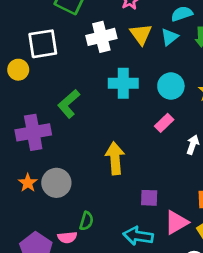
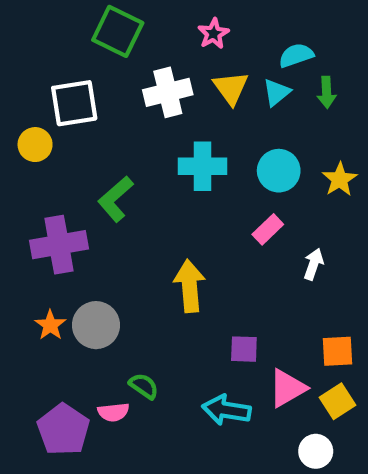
green semicircle: (86, 221) -> (144, 386), turned -72

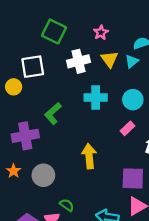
orange star: (50, 325) -> (14, 171), moved
purple square: (244, 349) -> (133, 178), moved, size x1.6

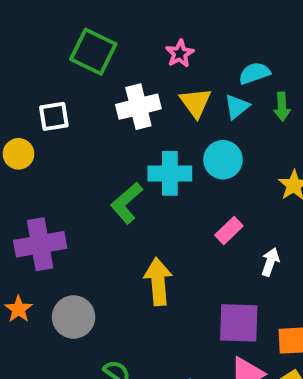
white square: (33, 67) -> (54, 116), size x0.7
cyan circle: (133, 100) -> (223, 160), moved
green L-shape: (53, 113) -> (127, 203), moved

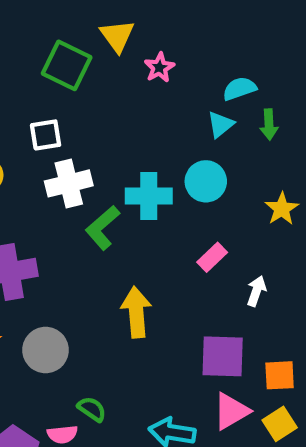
yellow triangle: (195, 103) -> (117, 36), moved
white cross: (138, 107) -> (69, 183), moved
white square: (54, 116) -> (46, 135), moved

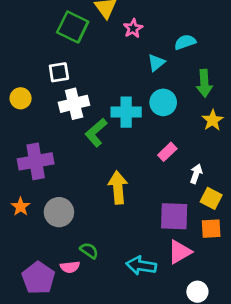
cyan triangle: (221, 124) -> (156, 63), moved
green arrow: (269, 124) -> (204, 83), moved, size x1.4
yellow square: (280, 424) -> (211, 198), moved, turned -30

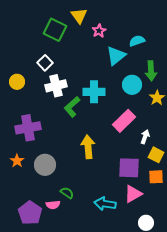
cyan triangle: (156, 63) -> (116, 56), size x1.5
white square: (59, 72) -> (45, 63), turned -35
cyan circle: (163, 102) -> (132, 85), moved
pink rectangle: (167, 152) -> (124, 121), size x1.6

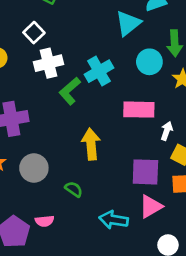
cyan cross: (94, 92) -> (99, 71), turned -30
pink rectangle: (124, 121) -> (139, 110), turned 45
green semicircle: (67, 193) -> (74, 189), moved

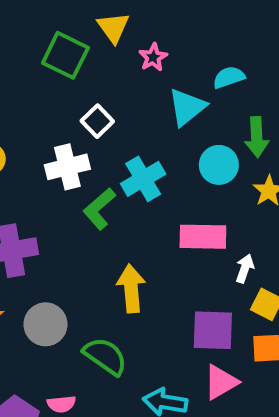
white square: (34, 33) -> (97, 121), moved
green semicircle: (74, 189) -> (105, 356), size x1.6

